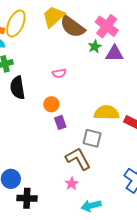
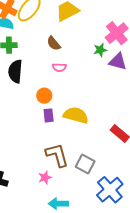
brown semicircle: (73, 27) -> (54, 43), moved, size x0.6
yellow semicircle: (107, 113) -> (76, 115), moved
gray square: (92, 138) -> (85, 164), moved

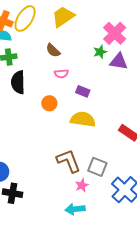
purple rectangle: (49, 115) -> (83, 91), moved, turned -56
pink star: (45, 178) -> (82, 185), moved

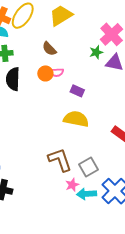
orange circle: (49, 103) -> (45, 73), moved
gray square: (97, 167) -> (89, 167), turned 36
cyan arrow: (75, 209) -> (87, 194), moved

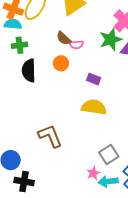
green star: (96, 52) -> (111, 39), size x1.6
pink semicircle: (57, 72) -> (76, 45), moved
brown L-shape: (60, 160) -> (50, 136), moved

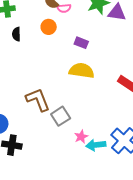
black semicircle: (29, 71) -> (16, 34), size x0.6
gray square: (109, 154) -> (61, 116), moved

